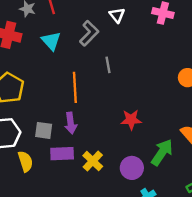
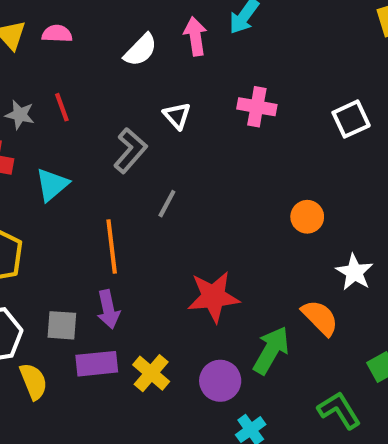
cyan triangle: (51, 41) -> (52, 185), moved, turned 36
gray line: (108, 65) -> (167, 204), turned 42
red star: (131, 120) -> (213, 297), size x1.4

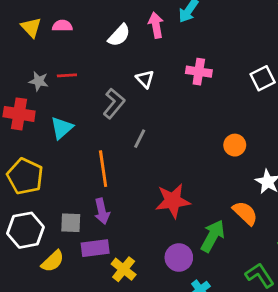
red line: (62, 107) -> (67, 75), turned -72
yellow cross: (151, 373) -> (124, 269), moved
yellow semicircle: (34, 381) -> (53, 261), turned 70

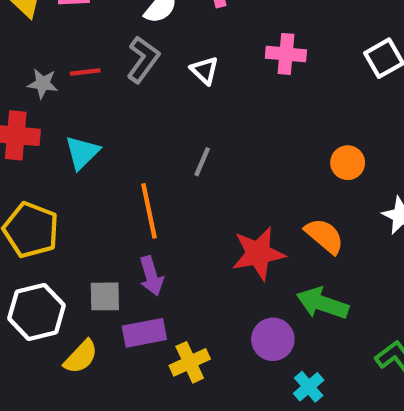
gray L-shape: (114, 103) -> (143, 59), moved
orange semicircle: (245, 213) -> (324, 236), moved
green arrow: (213, 236) -> (322, 303), turned -96
yellow cross: (124, 269) -> (190, 362), turned 30

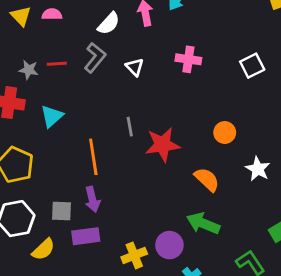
gray line: (202, 162) -> (130, 127), turned -36
red star: (258, 253) -> (163, 145), moved
yellow cross: (190, 362) -> (134, 255), moved

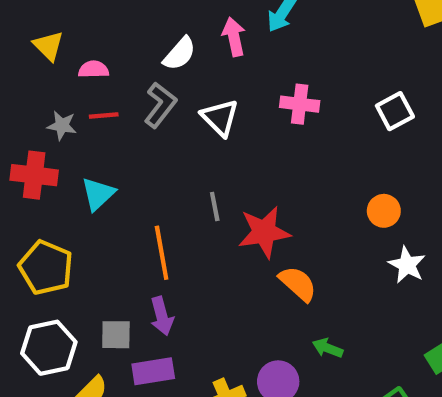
pink semicircle: (52, 14) -> (94, 69), moved
white triangle: (135, 67) -> (220, 118), size x1.4
orange circle: (225, 133) -> (384, 211), moved
orange semicircle: (207, 179) -> (298, 284), moved
green arrow: (203, 223) -> (328, 348), size x0.6

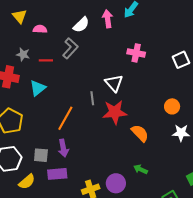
red line: (104, 116) -> (46, 60), moved
white triangle: (220, 118) -> (114, 83), moved
orange line: (162, 253) -> (65, 118), turned 35
white star: (407, 265) -> (181, 133), turned -30
orange semicircle: (298, 284) -> (140, 133), moved

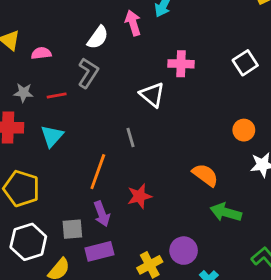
white triangle: (114, 83) -> (152, 95), moved
red star: (115, 112) -> (140, 196), moved, size x0.7
green arrow: (140, 169) -> (226, 212), moved, size x1.5

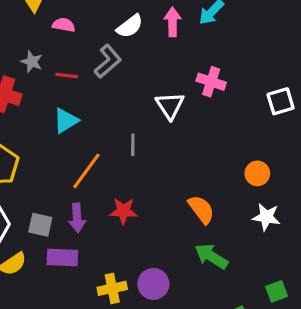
cyan triangle: (52, 136) -> (66, 121), moved

